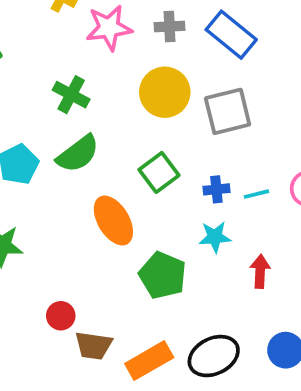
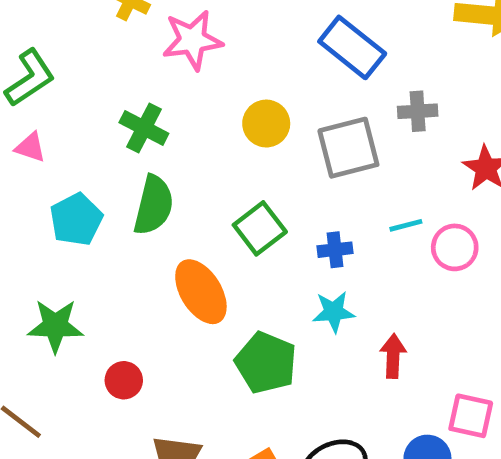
gray cross: (169, 27) -> (418, 111), moved
yellow circle: (165, 92) -> (266, 124), size x0.7
green semicircle: (78, 154) -> (154, 205), turned -39
cyan line: (256, 194) -> (406, 225), moved
red circle: (61, 316) -> (124, 380), moved

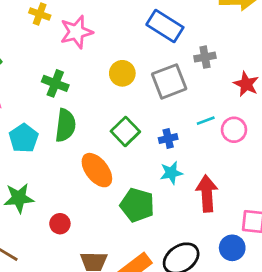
red arrow: (393, 356) -> (207, 193), size x1.5

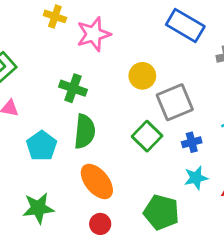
gray square: (169, 81) -> (175, 102), moved
orange ellipse: (97, 170) -> (97, 181), moved
red circle: (60, 224) -> (100, 224), moved

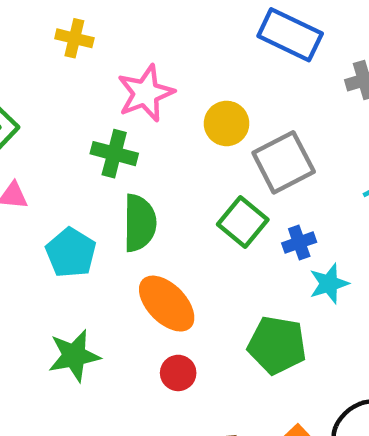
pink star: (94, 34) -> (146, 93), moved
blue cross: (192, 142) -> (299, 243), moved

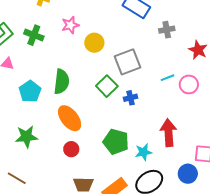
pink star: (146, 93) -> (70, 25), size x0.7
yellow circle: (227, 123) -> (94, 43), moved
green cross: (114, 154) -> (34, 35), moved
cyan star: (329, 284) -> (144, 152), moved

